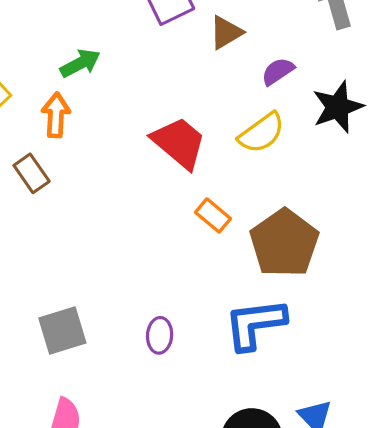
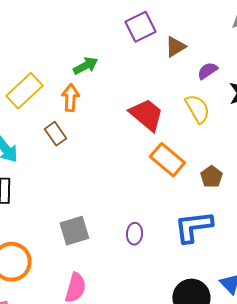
yellow semicircle: (262, 133) -> (197, 109), turned -84
orange rectangle: (213, 215) -> (167, 160), size x1.6
brown pentagon: (284, 243) -> (211, 177), size x0.5

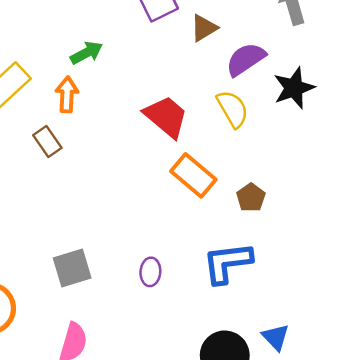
purple semicircle: (207, 71) -> (246, 59), size x1.5

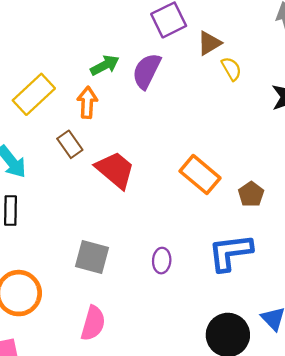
purple semicircle: (246, 59) -> (147, 71), moved, turned -30
yellow semicircle: (233, 109) -> (231, 69), moved, size x0.7
red trapezoid: (166, 117) -> (115, 170), moved
gray square: (72, 268) -> (92, 257), turned 32

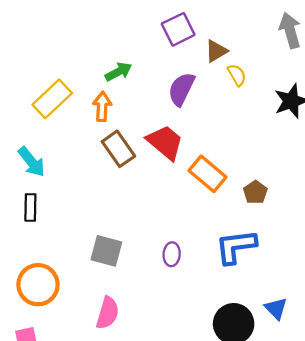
purple semicircle: (147, 71) -> (181, 89), moved
brown rectangle: (70, 144) -> (118, 149), moved, size x1.4
red trapezoid: (115, 170) -> (165, 142), moved

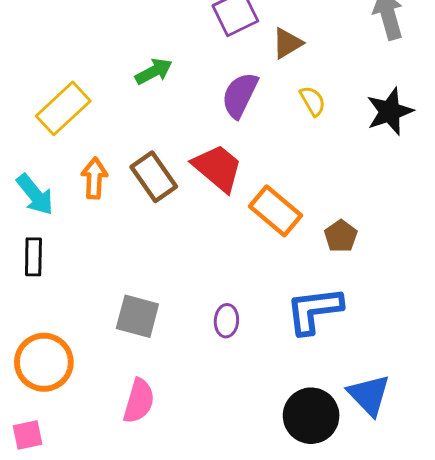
yellow semicircle: (237, 75) -> (313, 101), moved
orange arrow: (102, 106) -> (94, 178), moved
blue triangle: (276, 309) -> (369, 395), size x1.4

